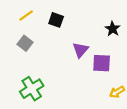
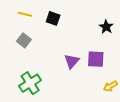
yellow line: (26, 15) -> (25, 14), turned 48
purple triangle: (80, 50) -> (72, 61), moved

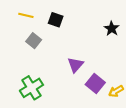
gray square: (24, 40) -> (34, 41), moved
purple square: (96, 59) -> (95, 83), moved, turned 36

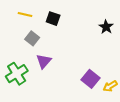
purple triangle: (75, 65) -> (44, 61), moved
green cross: (31, 88) -> (17, 74), moved

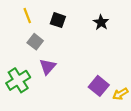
yellow line: (25, 14) -> (27, 16), turned 56
black star: (106, 27) -> (101, 22), moved

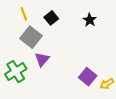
black square: (58, 20) -> (51, 18), turned 32
gray square: (35, 42) -> (31, 37), size x1.5

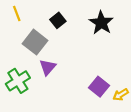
yellow line: (24, 14) -> (17, 14), moved
black star: (90, 20) -> (101, 23), size x1.5

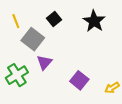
yellow line: (17, 14) -> (16, 21), moved
purple square: (99, 87) -> (79, 80), moved

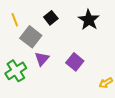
purple square: (79, 80) -> (75, 62), moved

